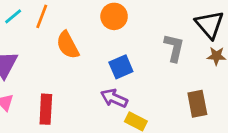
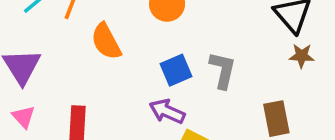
gray L-shape: (174, 48) -> (223, 70), moved

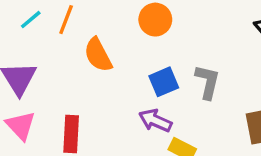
pink triangle: (24, 117) -> (21, 126), size x1.4

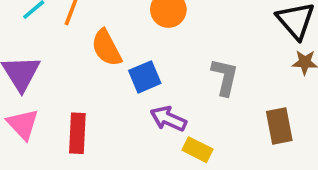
blue square: (164, 82) -> (145, 77), moved

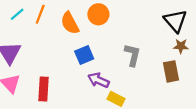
orange semicircle: (106, 48) -> (70, 23), moved
brown rectangle: (279, 126) -> (171, 71), moved

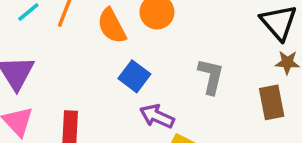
blue square: (84, 55) -> (134, 76), turned -30

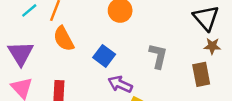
orange semicircle: (112, 26) -> (64, 39), moved

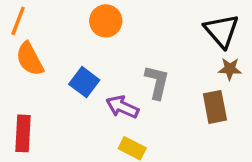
purple arrow: (120, 84) -> (122, 107), moved

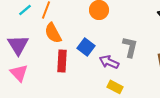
red rectangle: (23, 133) -> (62, 61), moved

